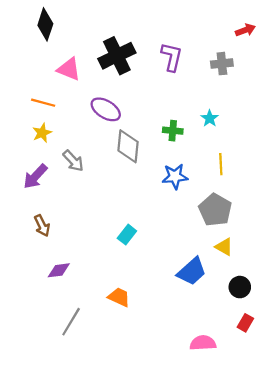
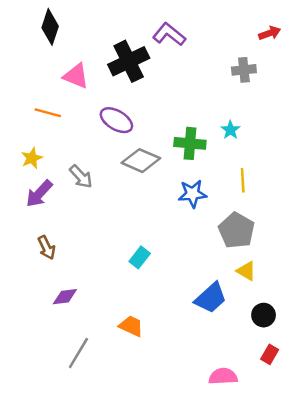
purple L-shape: (172, 57) -> (169, 34), moved, turned -64
green cross: (173, 131) -> (190, 143), size x1.4
yellow star: (42, 133) -> (32, 158), moved
gray diamond: (128, 146) -> (141, 161), turned -72

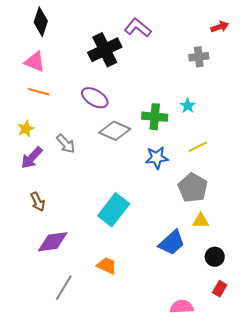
pink triangle: (76, 76) -> (35, 62), moved
yellow line: (243, 180) -> (198, 147), turned 66
cyan rectangle: (140, 257) -> (114, 210), size x1.8
yellow triangle: (246, 271) -> (201, 221), turned -30
purple diamond: (65, 297) -> (53, 242), size x1.5

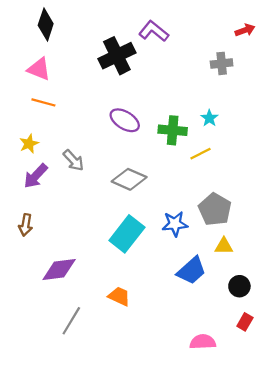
purple ellipse: (95, 98) -> (125, 120), moved
gray diamond: (115, 131) -> (129, 179), moved
yellow line: (198, 147) -> (200, 154), moved
blue star: (157, 158) -> (175, 224), moved
brown arrow: (38, 202) -> (26, 225), moved, turned 36

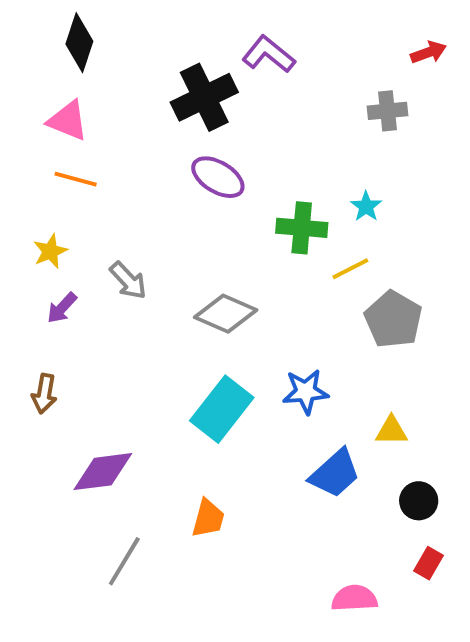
purple ellipse: (125, 120) -> (218, 177), moved
purple arrow: (36, 176) -> (62, 308), size x0.7
gray pentagon: (215, 209) -> (393, 319), moved
orange trapezoid: (119, 296) -> (208, 518), turned 80

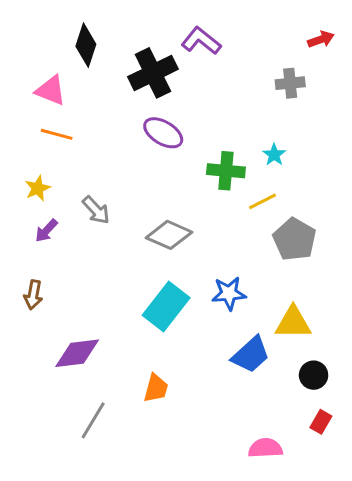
black diamond: (79, 43) -> (86, 45), moved
yellow triangle: (391, 431) -> (293, 323), size x1.5

